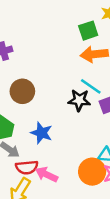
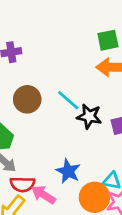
cyan line: (91, 86) -> (68, 100), moved
blue star: (41, 133) -> (68, 171), moved

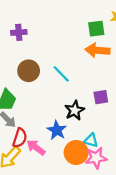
black star: (89, 116) -> (75, 110), moved, turned 30
red semicircle: (22, 184) -> (20, 138), turned -78

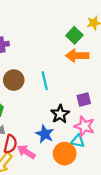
green square: (96, 29) -> (74, 35), turned -35
cyan line: (61, 74) -> (45, 81), turned 36
pink star: (96, 158) -> (84, 126), moved, turned 30

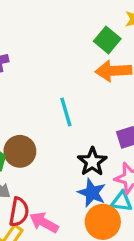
brown circle: (14, 80) -> (20, 151), moved
blue star: (45, 134) -> (92, 193), moved

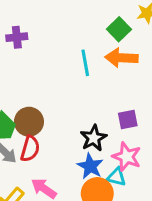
cyan line: (66, 112) -> (85, 63), moved
red semicircle: (19, 212) -> (30, 149), moved

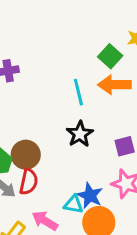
black star: (94, 138) -> (80, 134), moved
cyan triangle: (116, 177) -> (73, 204), moved

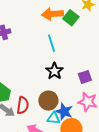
orange arrow: (114, 85) -> (53, 14), moved
brown circle: (26, 155) -> (48, 101), moved

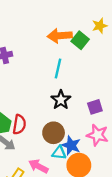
cyan line: (52, 43) -> (58, 68), turned 30
red semicircle: (23, 105) -> (19, 124), moved

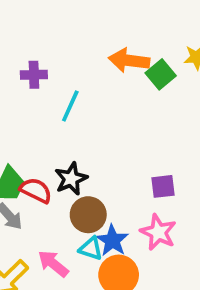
cyan line: (58, 68) -> (70, 106), moved
black star: (61, 100) -> (71, 179), moved
red semicircle: (19, 124) -> (36, 190), turned -84

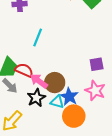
cyan line: (70, 106) -> (38, 38), moved
black star: (71, 179) -> (36, 98), moved
pink arrow: (53, 264) -> (39, 81), moved

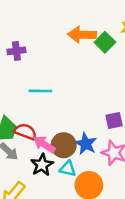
cyan line: (38, 38) -> (40, 91), turned 72
blue star: (69, 97) -> (86, 144), moved

